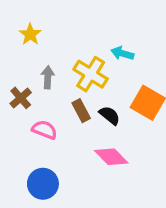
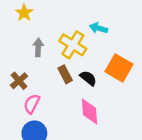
brown cross: (21, 98) -> (19, 81), moved
pink semicircle: (44, 130) -> (32, 104), moved, turned -84
pink diamond: (111, 157) -> (89, 112), turned 40

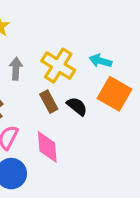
cyan arrow: (98, 28) -> (100, 61), moved
pink diamond: (89, 112) -> (47, 147), moved

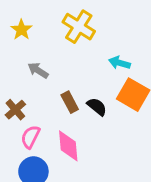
yellow cross: (58, 66) -> (79, 27), moved
gray arrow: (16, 69) -> (38, 70), turned -60

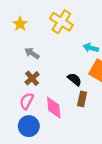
brown rectangle: (70, 102) -> (82, 99), moved, turned 40
brown cross: (15, 110) -> (32, 78), moved

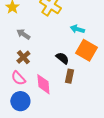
pink semicircle: (27, 101) -> (18, 78), turned -70

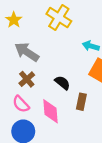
gray arrow: (23, 34) -> (27, 52), size x1.5
black semicircle: (62, 58) -> (62, 83), moved

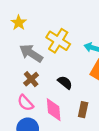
yellow cross: (59, 17) -> (58, 41), moved
brown rectangle: (81, 102) -> (83, 110), moved

